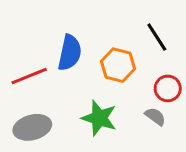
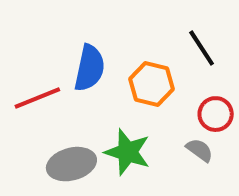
gray ellipse: (32, 127) -> (71, 164), moved

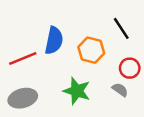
gray ellipse: (71, 164) -> (23, 98), moved

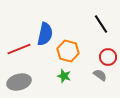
orange hexagon: (91, 50) -> (68, 51), moved
green star: (77, 91) -> (64, 76), size x0.6

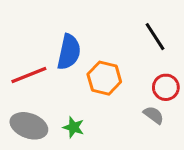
green star: (64, 76) -> (74, 127), moved
gray ellipse: (19, 82) -> (29, 126), turned 35

